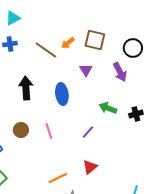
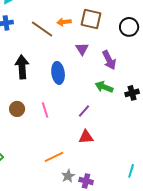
orange arrow: (68, 43) -> (64, 22), turned 32
purple arrow: (120, 72) -> (109, 60), moved
red triangle: (90, 167) -> (86, 137), moved, turned 35

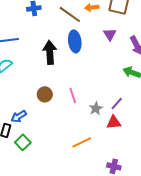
blue ellipse: (58, 73) -> (75, 41), moved
purple line: (84, 111) -> (117, 103), moved
gray star: (68, 176) -> (96, 108), moved

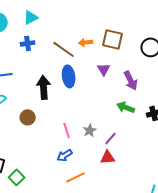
brown circle: (45, 94) -> (28, 117), moved
gray star: (96, 108) -> (90, 130), moved
blue arrow: (19, 116) -> (65, 155), moved

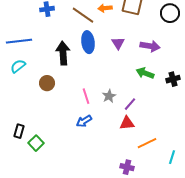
purple triangle: (104, 69) -> (118, 43), moved
purple arrow: (131, 80) -> (150, 46), turned -54
orange line: (76, 177) -> (147, 143), moved

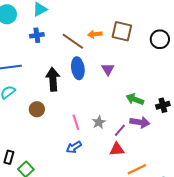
purple arrow: (150, 46) -> (140, 122), moved

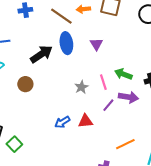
black arrow: (53, 79) -> (41, 54), turned 60
pink line: (76, 122) -> (103, 82), moved
gray star: (99, 122) -> (81, 87), moved
red triangle: (117, 149) -> (85, 121), moved

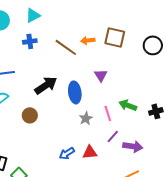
blue ellipse: (66, 43) -> (75, 92), moved
purple arrow: (128, 97) -> (133, 146), moved

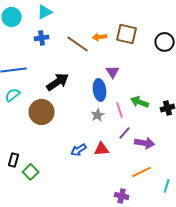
blue ellipse: (75, 92) -> (100, 90), moved
brown circle: (30, 115) -> (42, 112), size x1.6

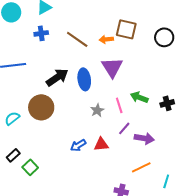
orange arrow: (100, 37) -> (106, 39), moved
purple triangle: (113, 72) -> (112, 67), size x1.6
blue ellipse: (100, 90) -> (84, 79), moved
cyan semicircle: (13, 95) -> (12, 118), moved
black rectangle: (14, 160) -> (13, 155), turned 32

